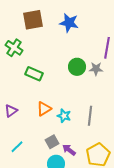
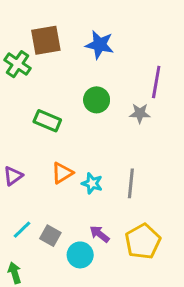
green cross: (14, 48) -> (18, 64), moved
green circle: (77, 67) -> (97, 100), moved
gray square: (52, 142) -> (50, 236), moved, turned -32

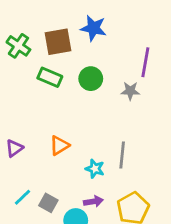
brown square: (46, 40) -> (58, 42), moved
green rectangle: (47, 121) -> (50, 77), moved
cyan star: (92, 183) -> (95, 169), moved
purple arrow: (100, 234) -> (93, 201), turned 132

